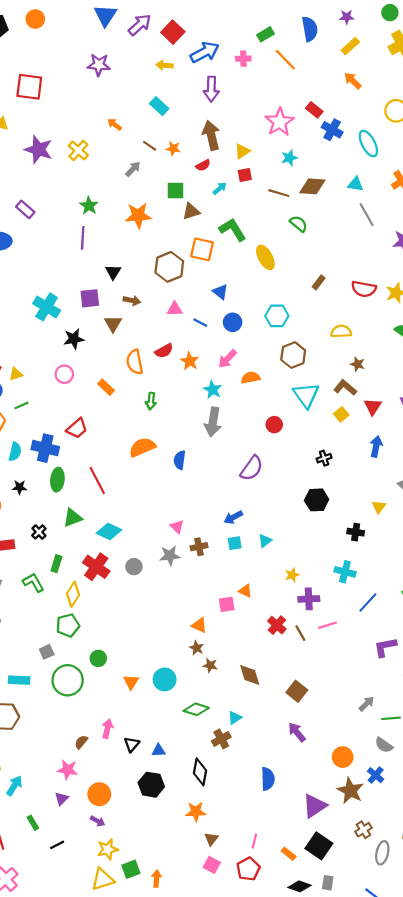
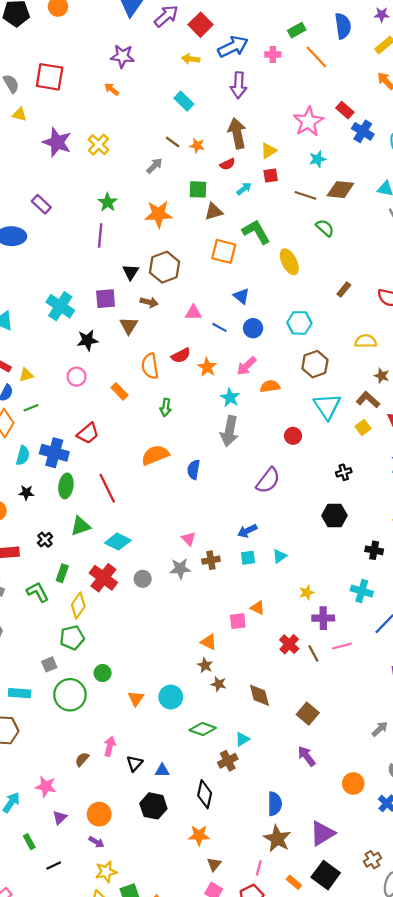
orange arrow: (115, 124) -> (112, 89), moved
brown hexagon: (169, 267) -> (165, 267), moved
pink star: (68, 770) -> (46, 786), moved
brown star: (350, 791) -> (277, 839), moved

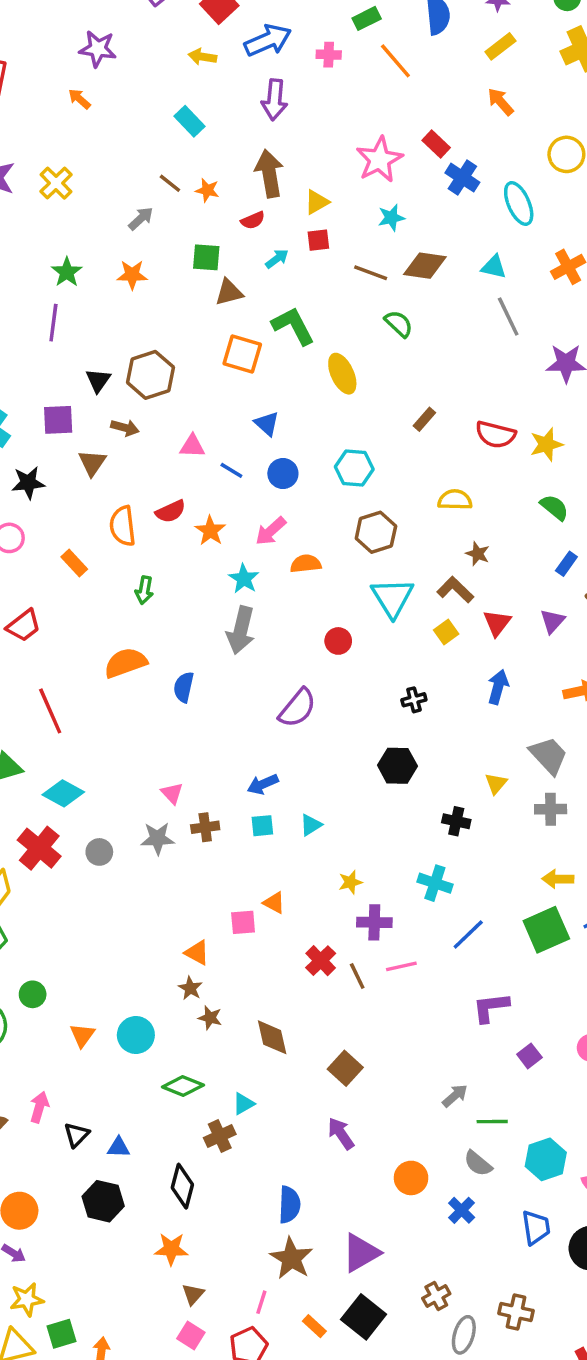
orange star: (159, 214) -> (132, 275), moved, size x0.7

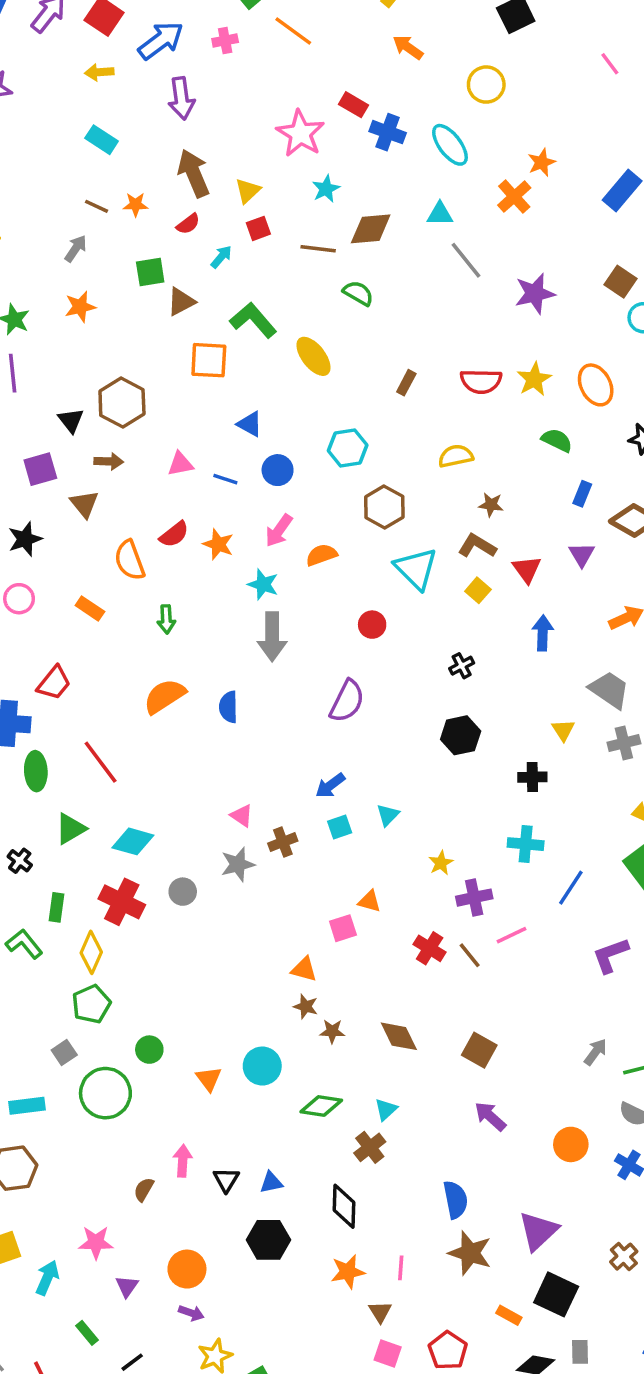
pink line: (261, 1302) -> (401, 1268), moved

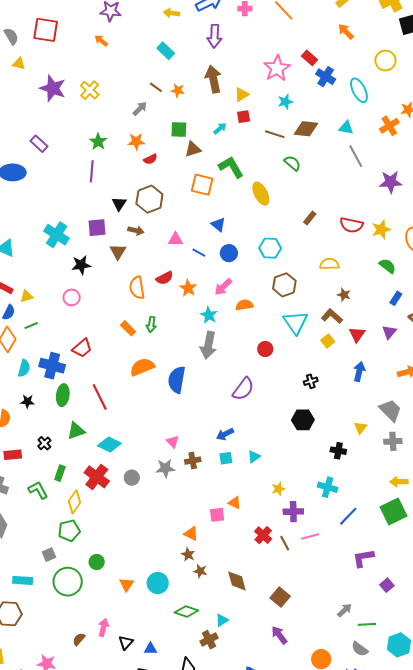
red semicircle: (188, 224) -> (150, 159), moved
orange rectangle: (90, 608) -> (128, 328), moved
blue semicircle: (228, 707) -> (177, 380), size x1.5

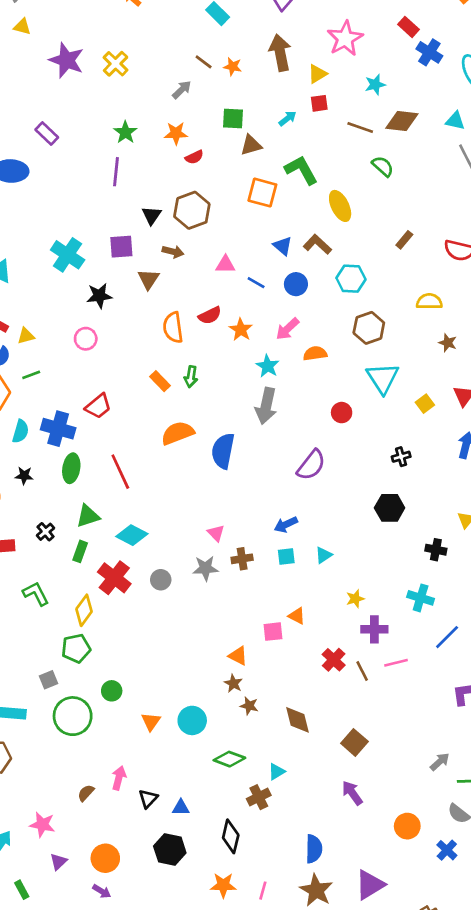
pink star: (277, 68) -> (345, 38), moved
brown L-shape: (332, 316) -> (317, 244), moved
green rectangle: (60, 473) -> (80, 551), moved

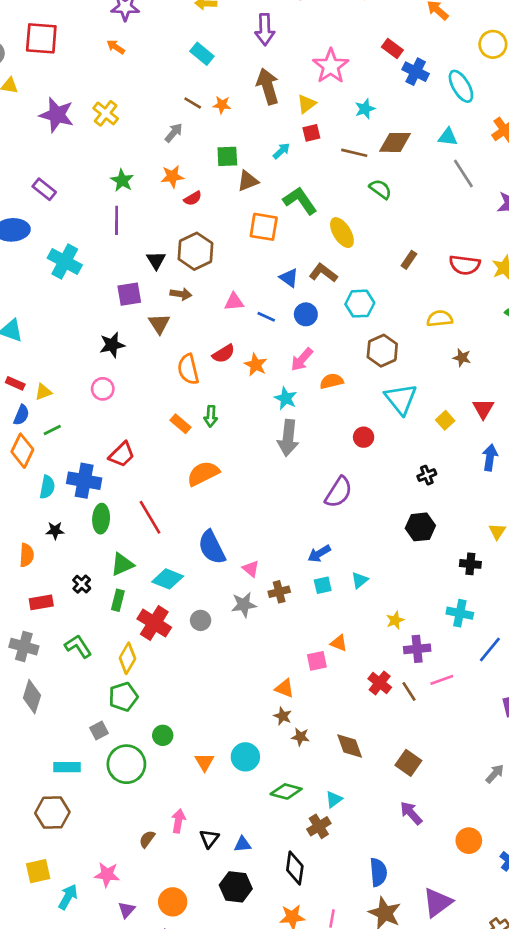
cyan cross: (68, 255) -> (65, 261), moved
blue semicircle: (223, 451) -> (212, 547), moved, turned -32

